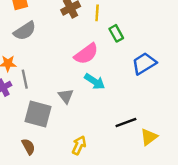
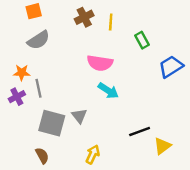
green rectangle: (116, 33) -> (142, 40), moved
pink semicircle: (86, 54) -> (100, 63), turned 45
blue trapezoid: (144, 63) -> (171, 67), moved
gray triangle: (66, 96) -> (79, 116), moved

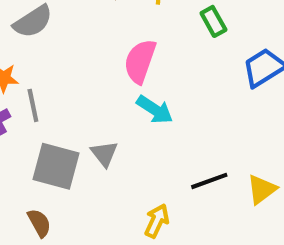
pink semicircle: (100, 63) -> (140, 61), turned 100
yellow triangle: (162, 146) -> (262, 189), moved
yellow arrow: (93, 154) -> (157, 221), moved

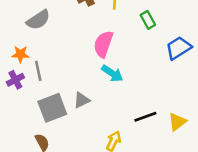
gray triangle: (104, 154) -> (82, 100), turned 42
gray square: (56, 166) -> (52, 108), turned -36

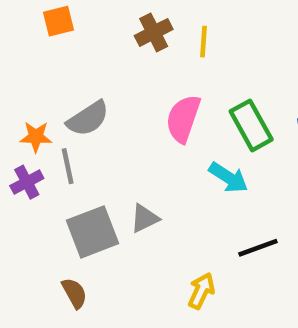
gray semicircle: (38, 20) -> (88, 119), moved
green rectangle: (148, 20) -> (251, 125), moved, size x1.5
cyan arrow: (112, 73) -> (228, 178), moved

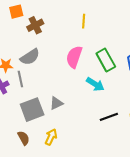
brown cross: (154, 32) -> (35, 25), moved
yellow arrow: (201, 291) -> (51, 137), moved

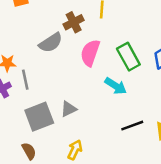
brown cross: (35, 25) -> (74, 22), moved
gray semicircle: (30, 57) -> (51, 43), moved
yellow arrow: (51, 137) -> (75, 150), moved

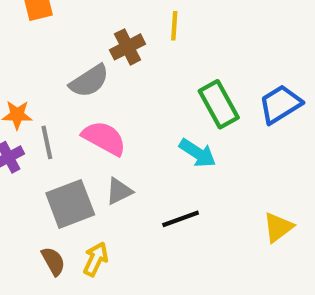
pink semicircle: (90, 53) -> (104, 138), moved, turned 100
black line: (132, 126) -> (181, 219), moved
yellow arrow: (75, 150) -> (96, 259), moved

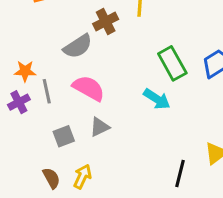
gray square: (70, 204) -> (64, 136), size x0.6
black line: (181, 219) -> (180, 173), moved, turned -56

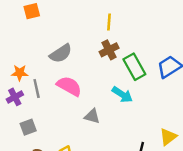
brown cross: (106, 22) -> (109, 50), moved
gray triangle: (99, 127) -> (92, 116), moved, turned 42
gray square: (64, 136) -> (28, 127), moved

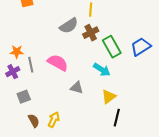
gray semicircle: (61, 53) -> (69, 26), moved
yellow triangle: (168, 137) -> (109, 97), moved

